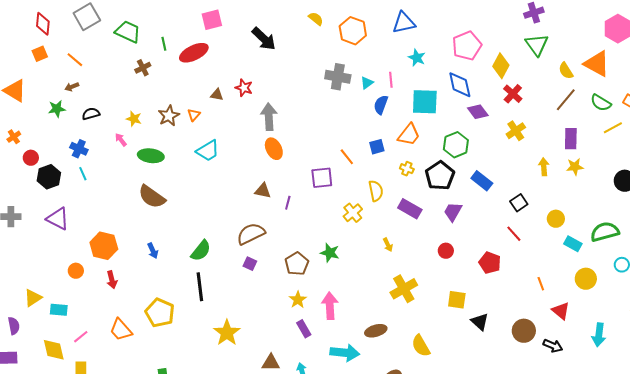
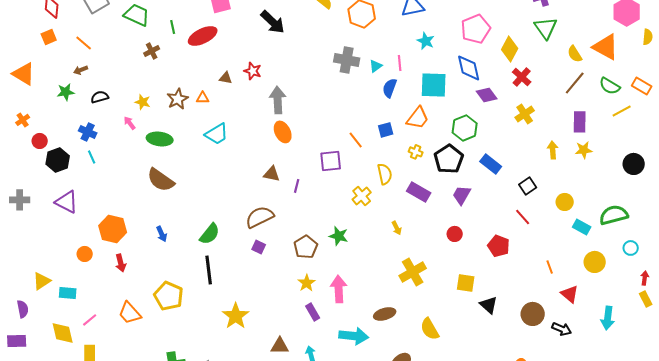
orange triangle: (194, 115) -> (203, 98), turned 48

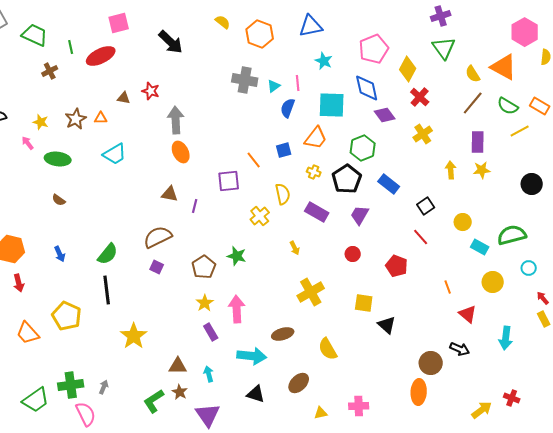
brown semicircle: (161, 180) -> (59, 200), size x0.5
red arrow: (645, 278) -> (543, 298), turned -48
brown circle: (533, 314) -> (431, 363), moved

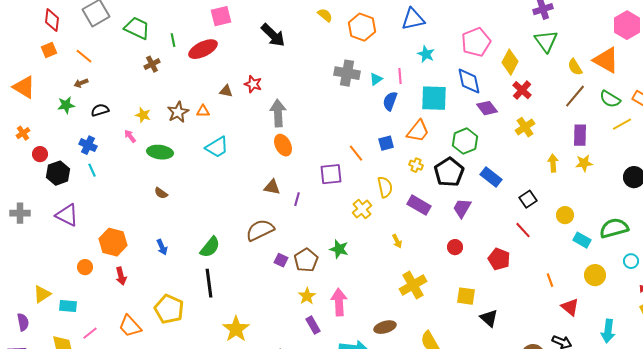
purple square: (157, 267) -> (281, 260), moved

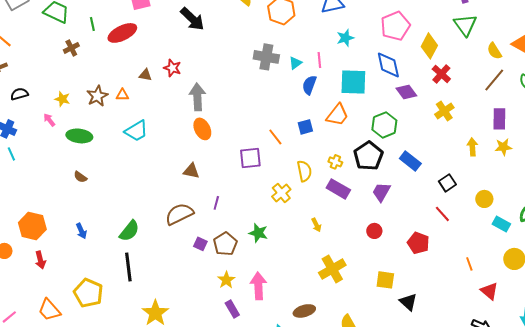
cyan star: (426, 54) -> (345, 38), turned 30
yellow cross: (416, 165) -> (335, 162), moved
purple line: (297, 199) -> (216, 203), moved

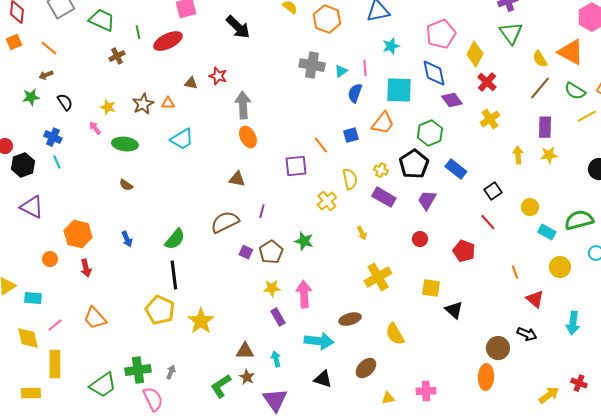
black semicircle: (19, 94) -> (65, 102), turned 72
yellow star: (226, 280) -> (272, 288), turned 30
yellow pentagon: (88, 293) -> (160, 310), moved

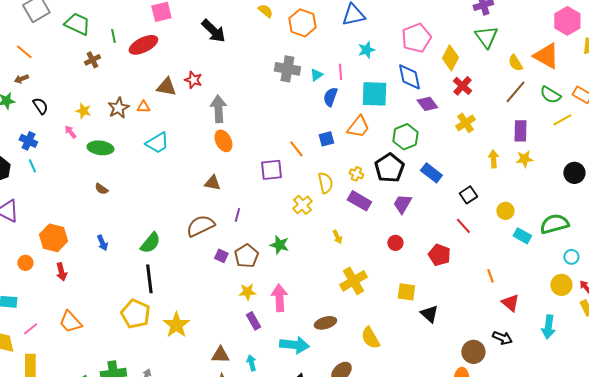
brown triangle: (191, 83) -> (166, 87), size x1.5
yellow circle: (560, 267) -> (561, 285), moved

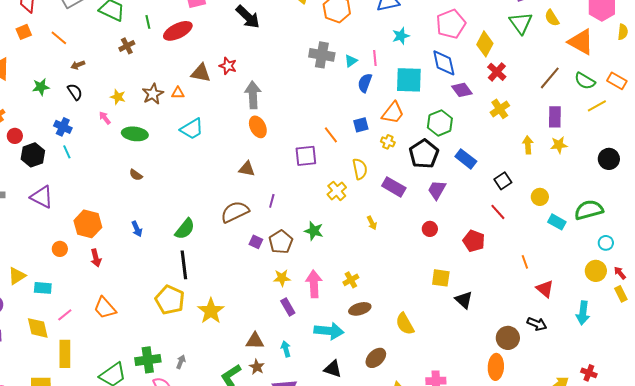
yellow semicircle: (515, 63) -> (552, 18), moved
brown arrow: (21, 79) -> (78, 65), moved
yellow cross: (356, 174) -> (388, 142), moved
yellow cross: (353, 281) -> (351, 280), moved, size x0.6

